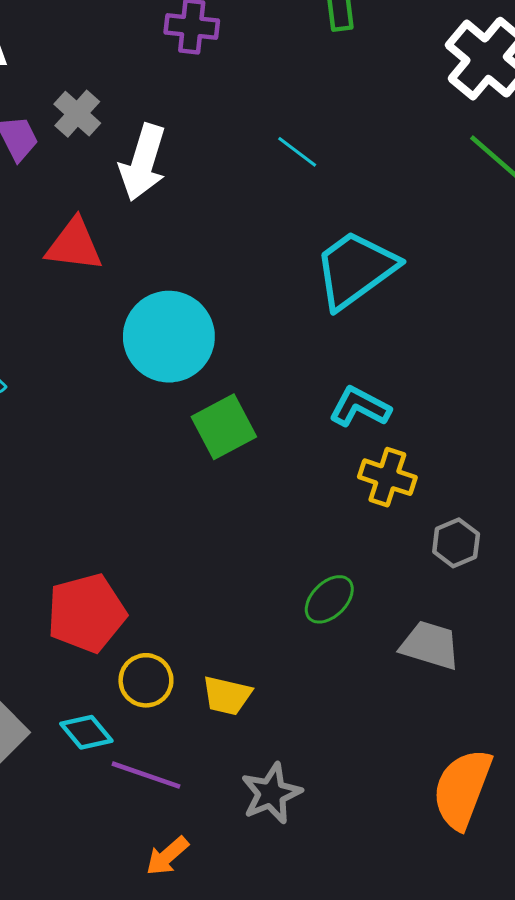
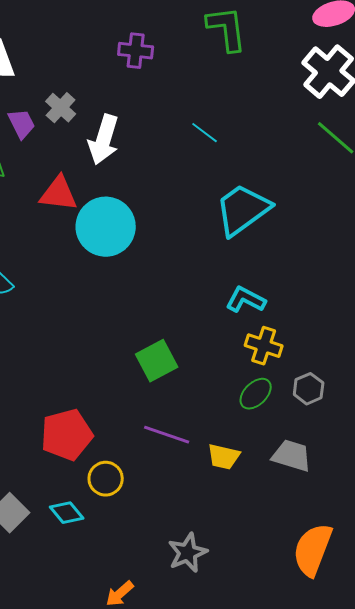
cyan circle: (169, 337) -> (106, 227), moved
green square: (224, 427) -> (157, 361), moved
green ellipse: (329, 599) -> (256, 394), moved
yellow trapezoid: (227, 696) -> (224, 457), moved
purple line: (146, 775) -> (167, 435), moved

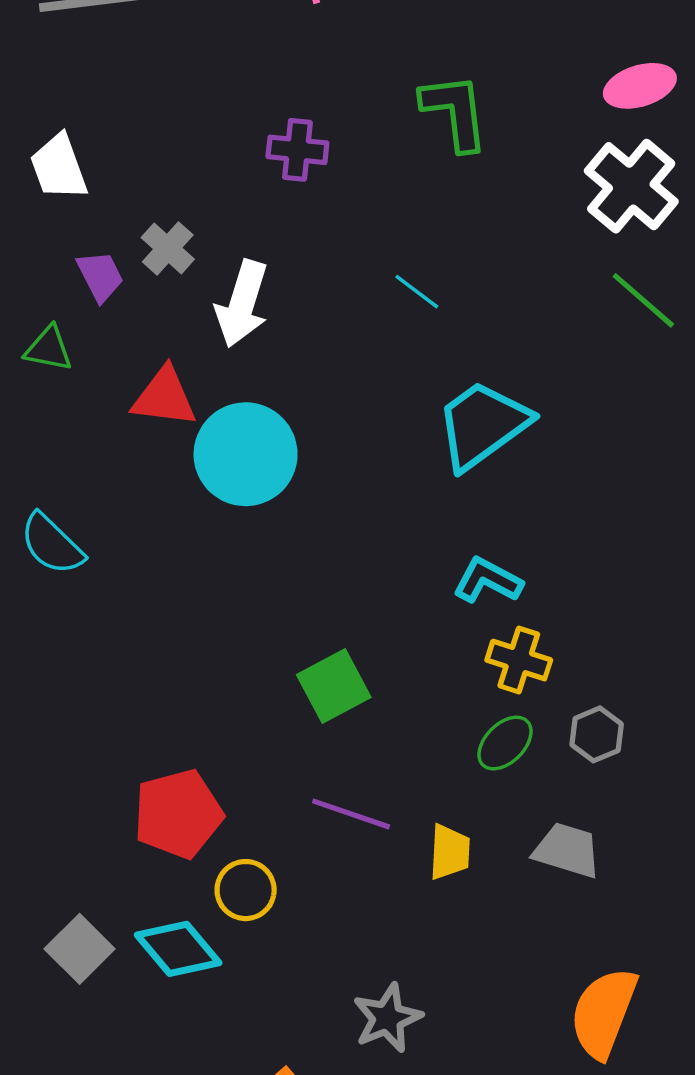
yellow trapezoid: (224, 457) -> (450, 852), turned -100
cyan diamond: (67, 513) -> (178, 949), size x1.4

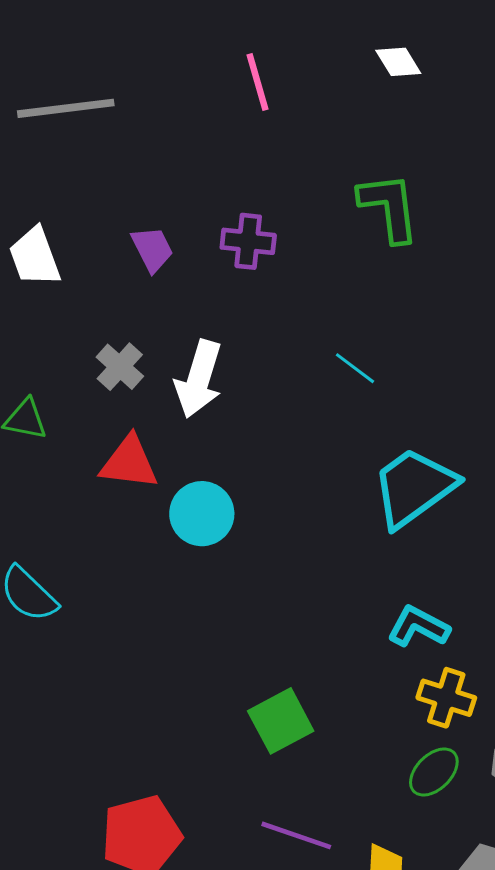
gray cross: (168, 248) -> (120, 367), moved
purple trapezoid: (100, 276) -> (152, 249), moved
cyan circle: (246, 454) -> (202, 514), size x0.7

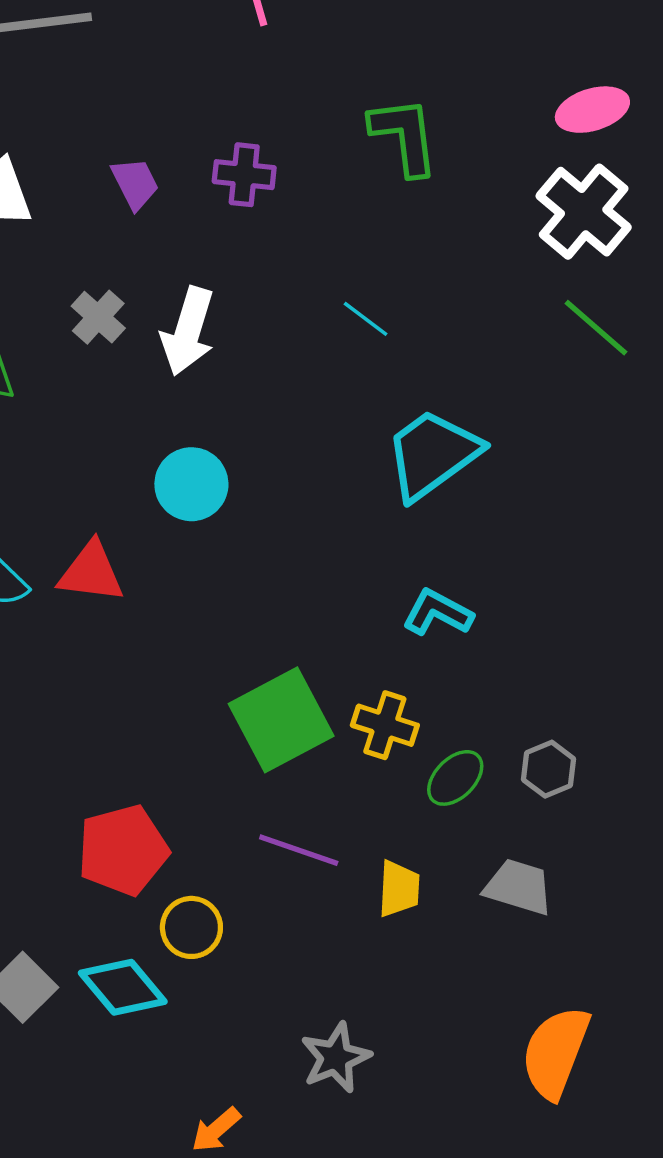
red triangle: (129, 463) -> (91, 572), moved
yellow cross: (446, 698) -> (385, 725), moved
green square: (281, 721) -> (281, 720), size x1.4

